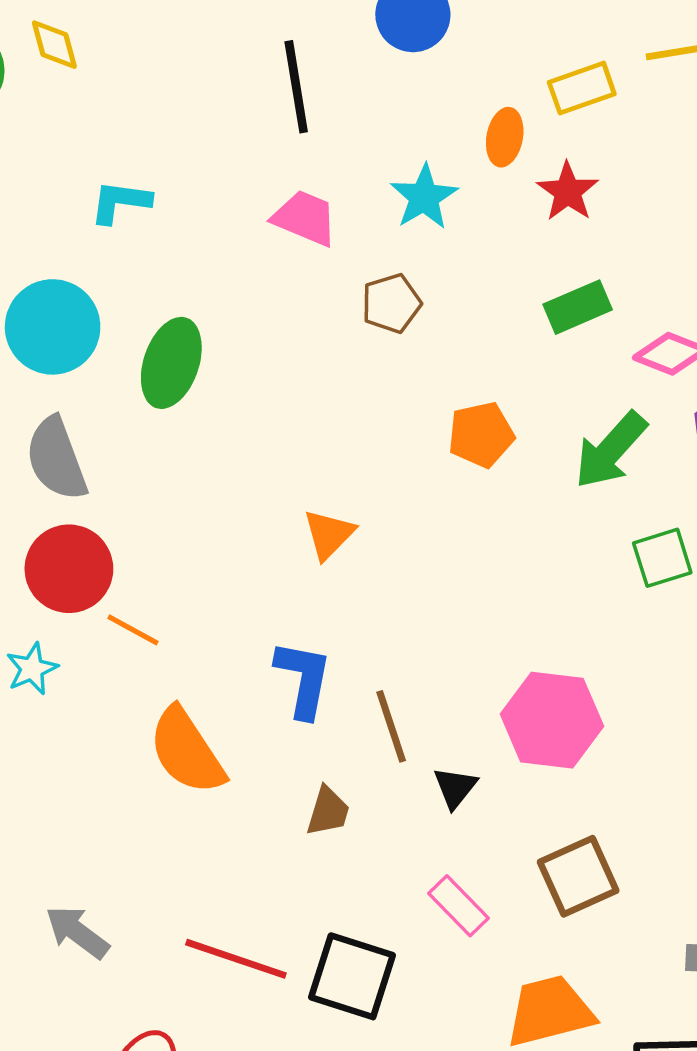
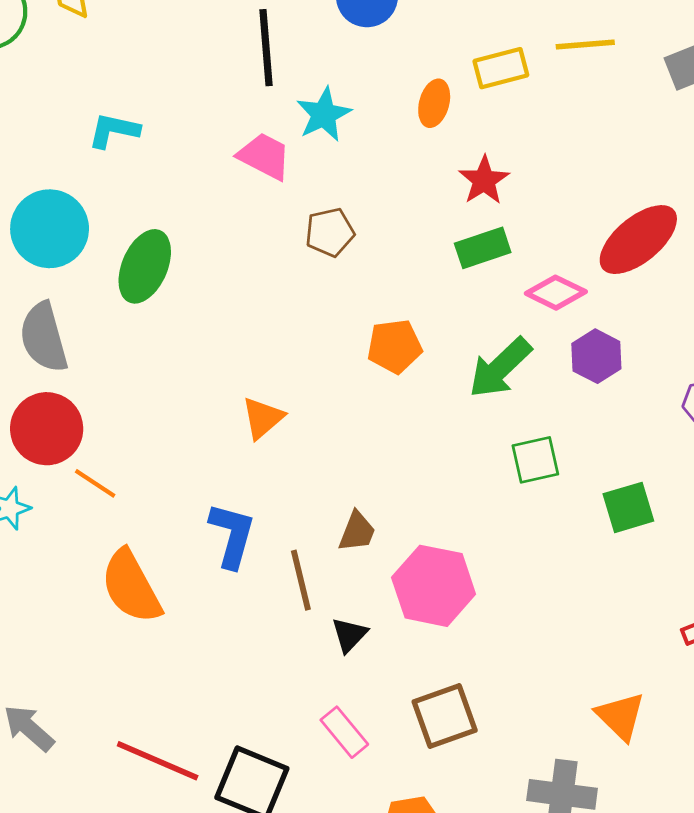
red star: (568, 192) -> (484, 180), moved
cyan star: (424, 197) -> (324, 114), moved
brown trapezoid: (328, 811) -> (357, 532), moved

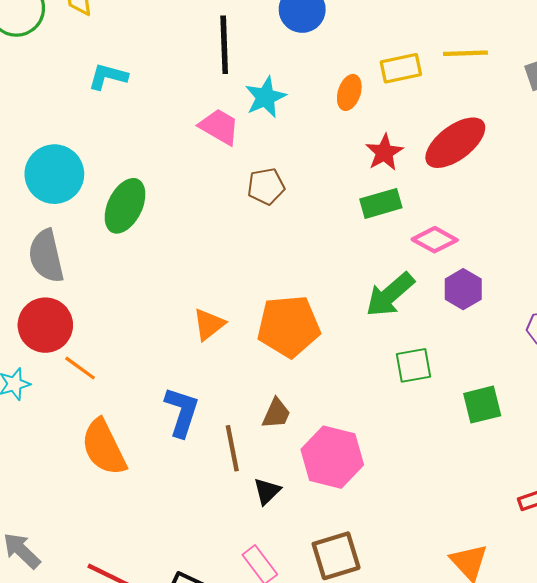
cyan L-shape: (114, 130) -> (108, 77), moved
red ellipse: (638, 240) -> (455, 143), moved
orange pentagon: (395, 346) -> (289, 326), moved, size x1.5

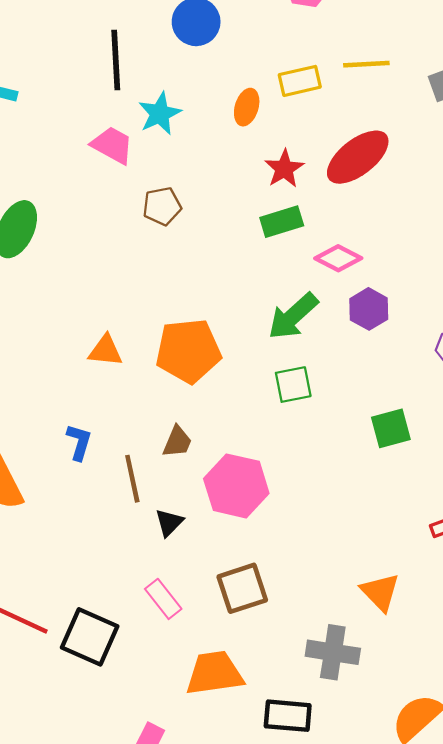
orange triangle: (209, 324) -> (106, 351), turned 45
green square: (414, 365) -> (293, 385), moved
blue L-shape: (182, 412) -> (79, 442), size x0.7

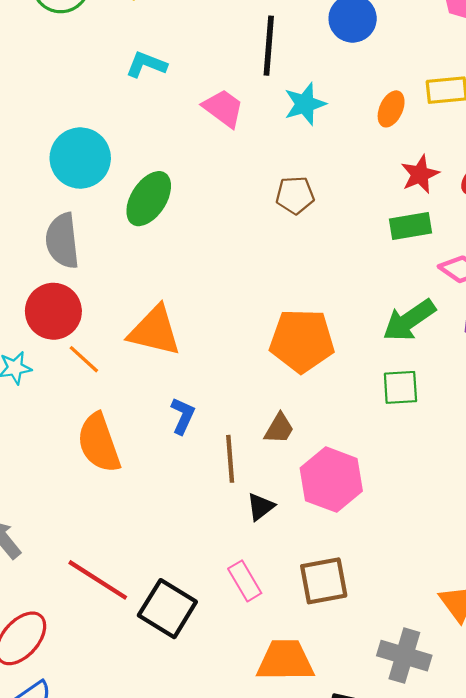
pink trapezoid: (112, 145) -> (223, 108), moved
orange triangle: (106, 351) -> (155, 331), moved, size x1.6

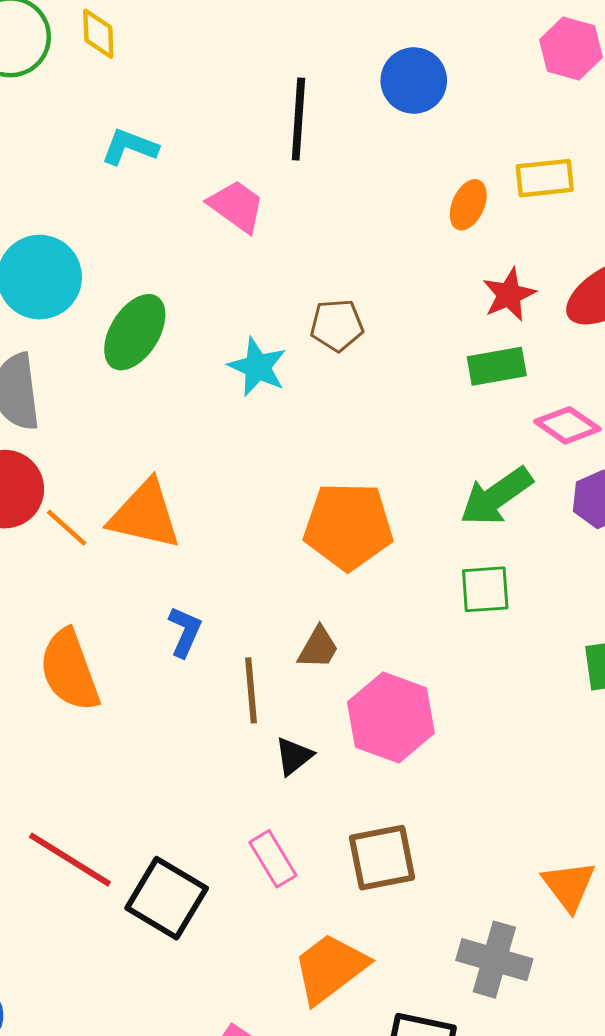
cyan star: (305, 104) -> (257, 367), moved, turned -30
orange line: (84, 359) -> (67, 528), moved
orange trapezoid: (285, 661) -> (330, 968), turned -36

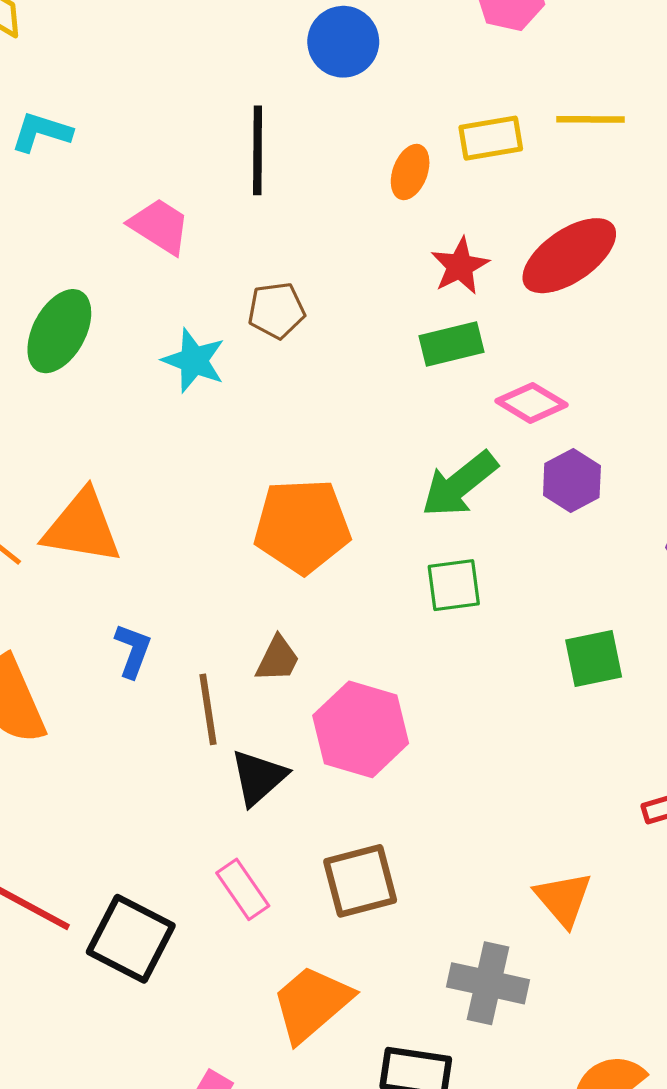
black line: (298, 119) -> (258, 150), moved
pink trapezoid: (236, 206) -> (160, 226), moved
black triangle: (294, 756) -> (258, 777), size x1.4

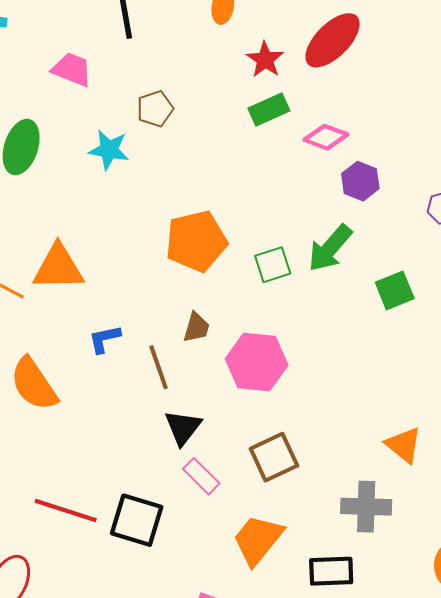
green arrow: (459, 484) -> (330, 248), moved
green square: (454, 585) -> (273, 265), moved
blue L-shape: (133, 651) -> (105, 339), turned -112
black triangle: (258, 777) -> (183, 428), moved

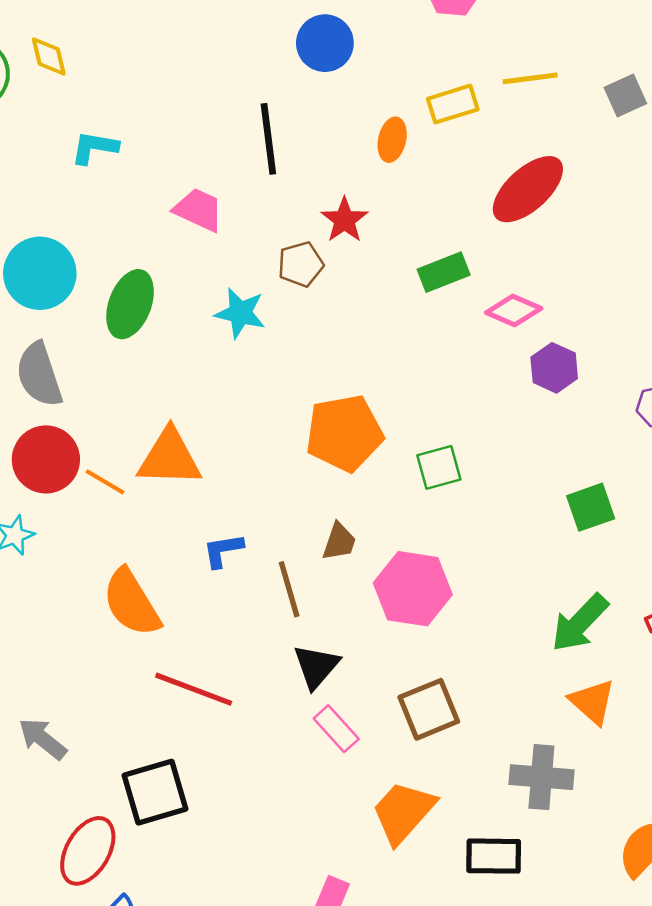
red star: (265, 60) -> (344, 220), moved
green arrow: (330, 248) -> (580, 623), moved
red line: (66, 511) -> (194, 689), moved
black square: (137, 520) -> (155, 792), moved, turned -36

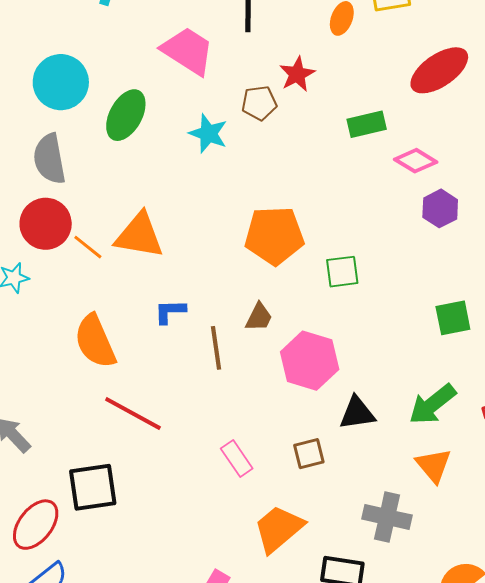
pink trapezoid: (199, 210) -> (188, 51), size x1.4
black triangle: (316, 666) -> (357, 413), moved, turned 33
brown square: (429, 709) -> (309, 454), size x0.7

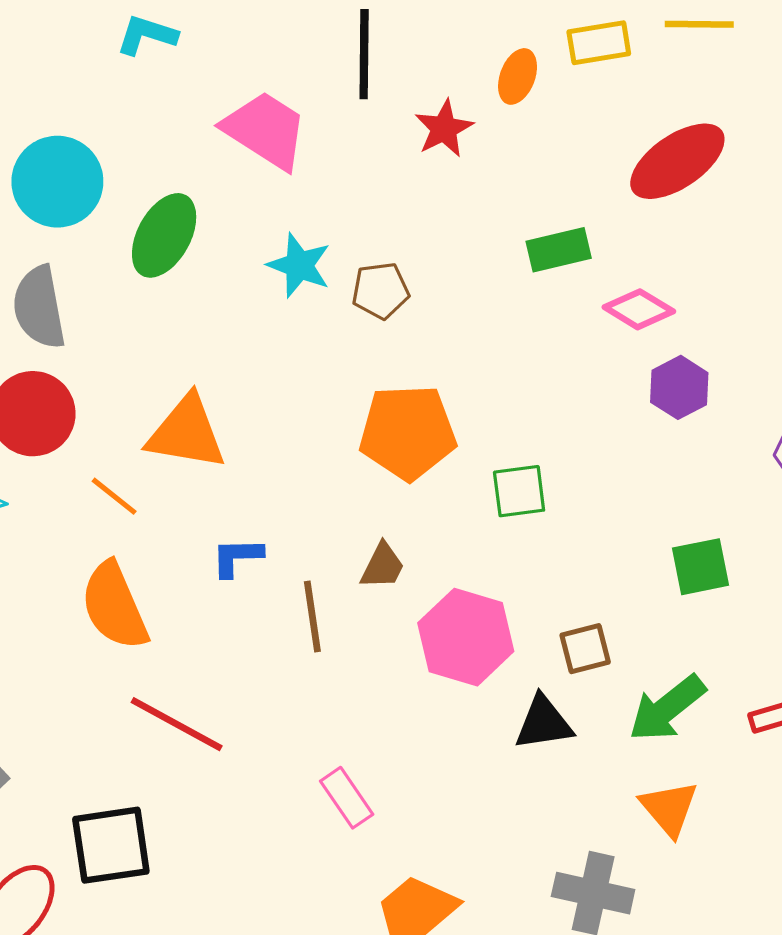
red star: (297, 74) -> (444, 129), moved
brown pentagon: (259, 103) -> (380, 291), moved
orange line: (88, 247) -> (114, 496), moved
brown square: (309, 454) -> (585, 649), moved

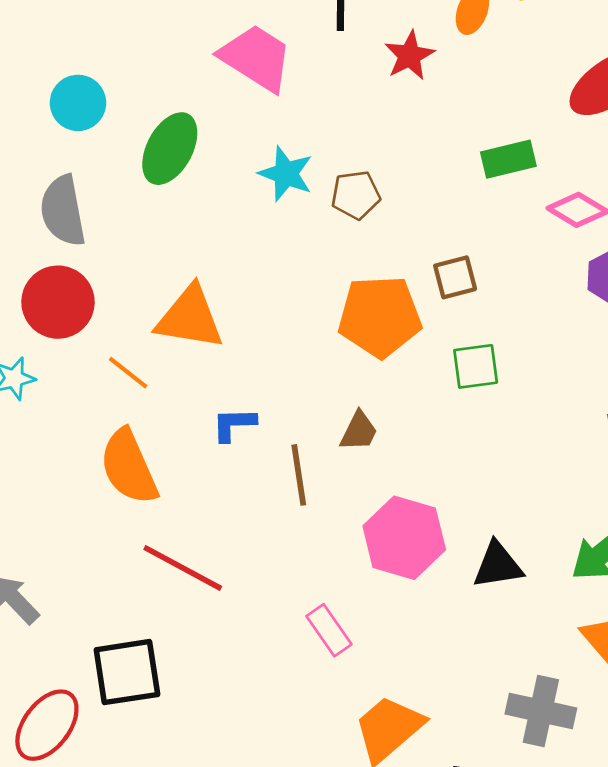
cyan circle: (57, 182) -> (78, 103), size x0.7
pink hexagon: (466, 637) -> (404, 538), moved
brown square: (585, 649) -> (455, 277), moved

